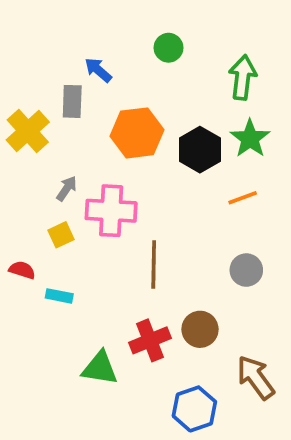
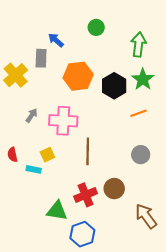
gray arrow: (67, 189) -> (32, 115), moved
yellow square: (61, 235) -> (47, 155), moved
red semicircle: (22, 270) -> (12, 155), turned -120
blue hexagon: (194, 409) -> (82, 234), moved

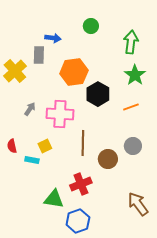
blue arrow: (56, 40) -> (53, 38), turned 147
black hexagon: (114, 86) -> (98, 94), moved
brown circle: (114, 189) -> (108, 159), moved

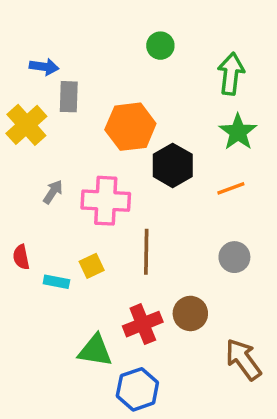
blue arrow: (53, 38) -> (44, 67), moved
yellow square: (45, 146) -> (92, 266), moved
brown circle: (108, 159) -> (190, 313), moved

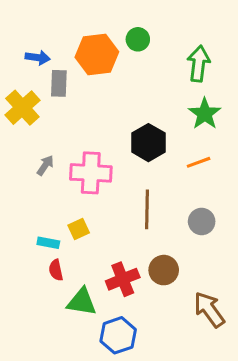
orange hexagon: (130, 127) -> (97, 55), moved
brown line: (146, 252) -> (147, 209), moved
red semicircle: (21, 257) -> (56, 270), moved

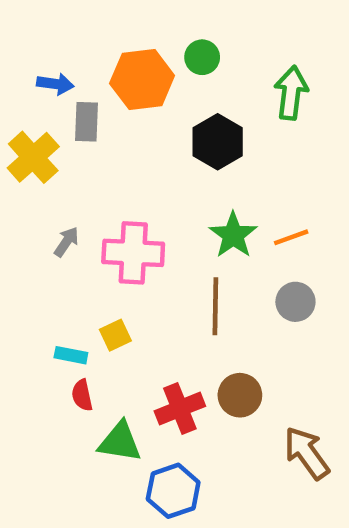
green star: (205, 114) -> (233, 235), moved
black hexagon: (148, 143) -> (218, 142), moved
gray circle: (202, 221) -> (295, 302), moved

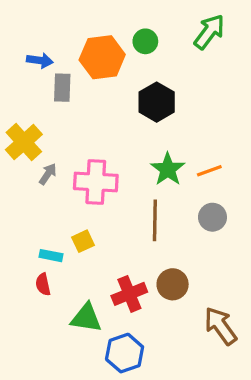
green arrow: (291, 93) -> (209, 32), moved, turned 30
yellow cross: (33, 157) -> (24, 142), moved
red semicircle: (82, 395) -> (43, 284), moved

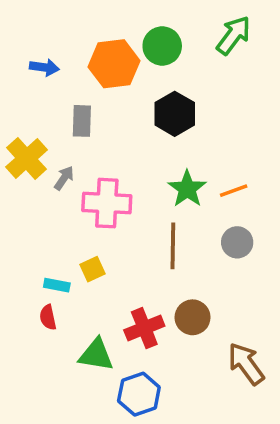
green circle: (145, 41) -> (162, 46), size x1.4
gray rectangle: (62, 88) -> (82, 121), moved
gray arrow: (48, 174) -> (64, 178), moved

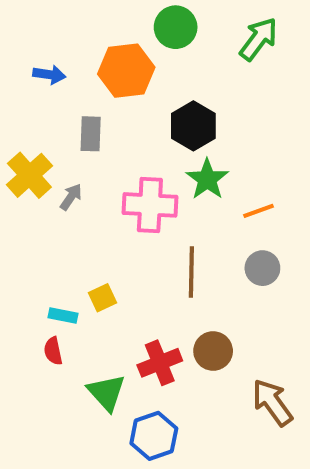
green circle: (162, 46) -> (176, 27), moved
green star: (187, 189) -> (207, 179), moved
pink cross: (107, 203) -> (150, 205), moved
green triangle: (96, 355) -> (106, 392), turned 39

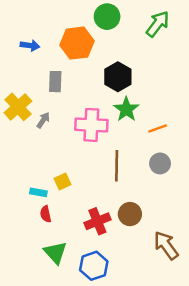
red semicircle: (53, 351) -> (46, 214), moved
green triangle: (106, 392) -> (55, 253), moved

